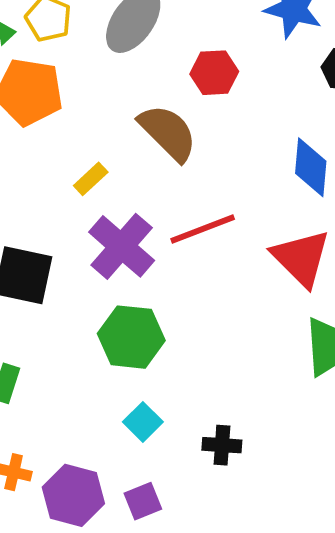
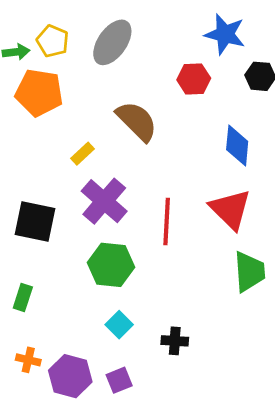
red hexagon: (214, 73) -> (194, 79), moved
red line: (203, 229) -> (167, 221), moved, turned -66

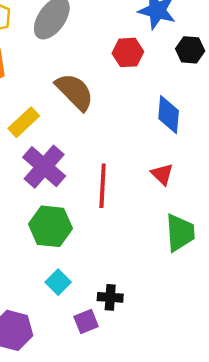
yellow rectangle: (82, 154) -> (24, 122), size x1.4
red triangle: (230, 209) -> (162, 174), size x0.6
purple square: (119, 380) -> (86, 321), moved

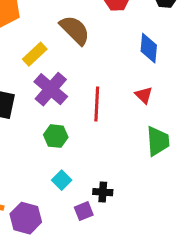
green hexagon: (51, 226) -> (56, 136), size x0.7

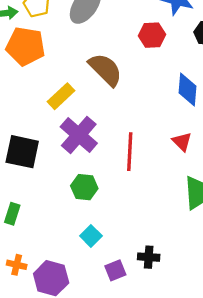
black cross: (103, 192) -> (149, 257), moved

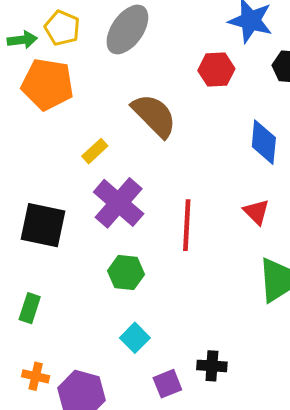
yellow rectangle: (61, 96) -> (95, 151), size x0.7

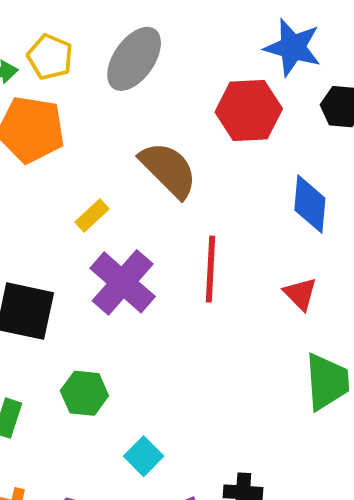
red hexagon: (216, 70) -> (249, 110), size x1.4
red line: (187, 225) -> (211, 269), moved
green hexagon: (126, 273) -> (84, 393), moved

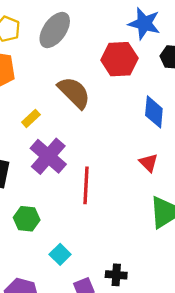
red line: (211, 269) -> (86, 185), moved

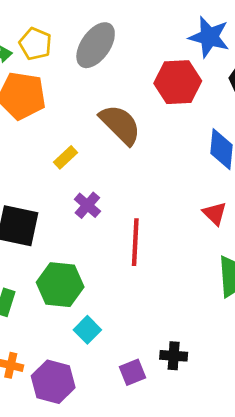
purple cross: (48, 156) -> (87, 205), size x0.6
green hexagon: (27, 219) -> (60, 285), size x1.4
cyan square: (60, 254) -> (87, 330), moved

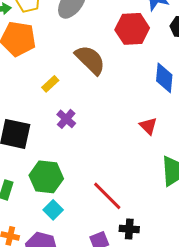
red triangle: (215, 213) -> (148, 126), moved
red line: (135, 242) -> (107, 196), moved, turned -48
cyan square: (87, 330) -> (53, 210), moved

